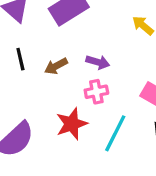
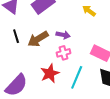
brown arrow: (56, 66) -> (38, 39), size x1.5

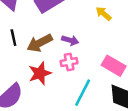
red star: (50, 73) -> (40, 73), moved

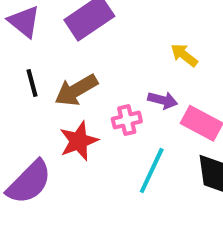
yellow arrow: (104, 14) -> (184, 55), moved
purple arrow: (70, 40) -> (163, 100), moved

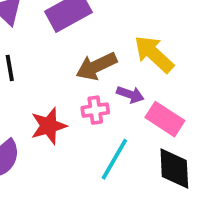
yellow arrow: (184, 55) -> (154, 54), size x1.6
brown arrow: (76, 90) -> (96, 66), moved

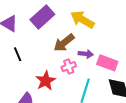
yellow arrow: (154, 54) -> (82, 20), moved

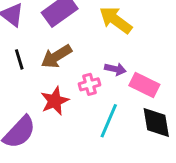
brown arrow: (64, 43) -> (56, 56), moved

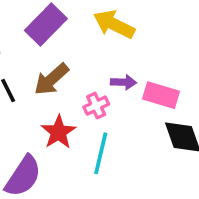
cyan line: (109, 121) -> (101, 153), moved

